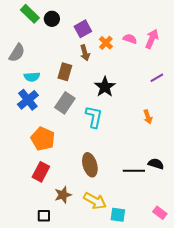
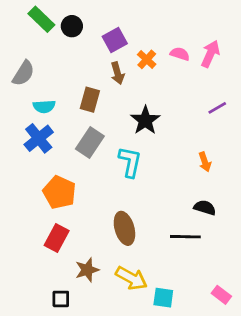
black semicircle: (156, 164) -> (205, 208), moved

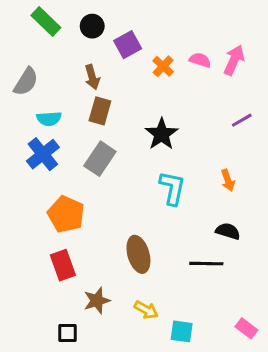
black circle: (72, 26) -> (92, 26), moved
brown arrow: (118, 73) -> (92, 77), moved
cyan L-shape: (130, 162) -> (172, 188), moved
red rectangle: (57, 238) -> (63, 265), turned -48
yellow arrow: (131, 278) -> (146, 310), size x0.7

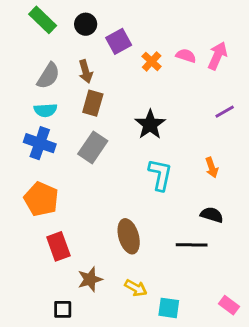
gray semicircle: (26, 82) -> (48, 76), moved
blue cross: (43, 154) -> (40, 143), turned -32
orange pentagon: (66, 214) -> (41, 199), moved

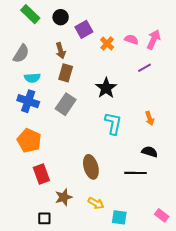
gray semicircle: (48, 76) -> (21, 54), moved
purple line: (225, 112) -> (145, 68), moved

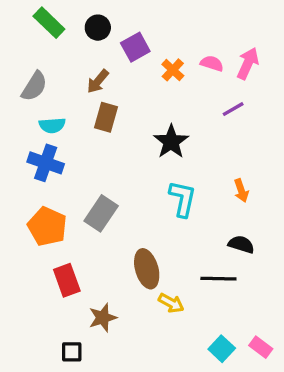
brown arrow: (61, 51) -> (98, 81), turned 56
gray rectangle: (66, 104) -> (101, 213), moved
yellow arrow: (96, 203) -> (171, 303), moved
cyan square: (119, 217) -> (222, 349), moved, turned 35

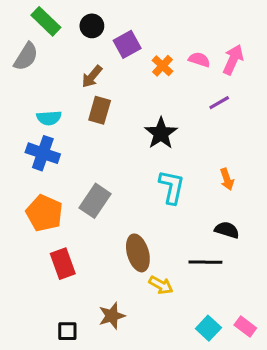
gray semicircle: (34, 86) -> (26, 57), moved
brown star: (103, 318) -> (112, 316), moved

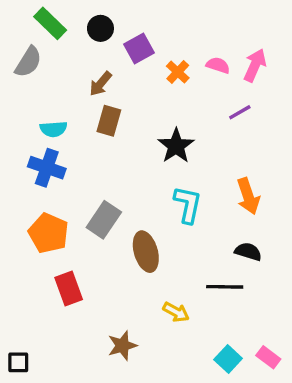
orange arrow: (227, 179) -> (248, 196), size x1.5
brown ellipse: (138, 253) -> (146, 252), moved
black square: (67, 331) -> (18, 362), moved

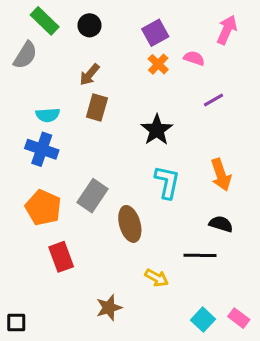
purple square: (139, 49) -> (155, 33), moved
pink arrow: (255, 65) -> (227, 30), moved

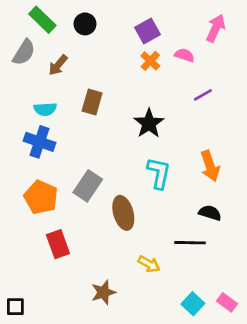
brown arrow: (89, 75) -> (58, 65), moved

